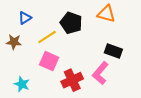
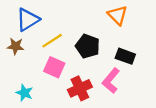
orange triangle: (106, 14) -> (118, 15), turned 30
blue triangle: (25, 18) -> (28, 20), size x1.6
black pentagon: (71, 23) -> (88, 46), moved

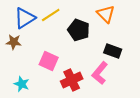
yellow line: (52, 41) -> (51, 15), moved
black pentagon: (88, 46) -> (79, 30), moved

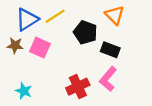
black rectangle: (113, 51) -> (110, 50), moved
pink square: (49, 61) -> (40, 48), moved

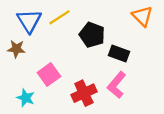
orange triangle: (115, 15) -> (142, 16), moved
blue triangle: (27, 19) -> (29, 21), turned -30
pink square: (40, 48) -> (49, 74), moved, turned 30

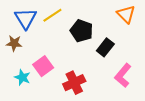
black rectangle: (119, 54) -> (105, 47), turned -72
pink L-shape: (117, 85) -> (123, 75), moved
cyan star: (26, 98) -> (22, 77), moved

